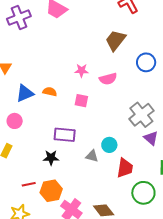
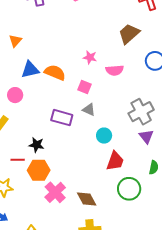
orange semicircle: (50, 92) -> (55, 72), size x1.5
gray triangle: (92, 156) -> (89, 110), moved
black star: (51, 158) -> (37, 145), moved

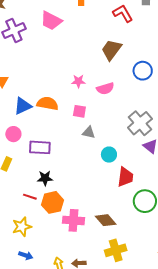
purple rectangle: (62, 118) -> (40, 147), moved
red line: (18, 160) -> (30, 197), turned 32
pink cross: (55, 192) -> (73, 220), turned -30

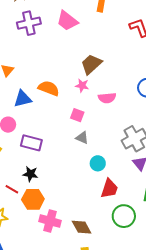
brown trapezoid: (111, 50) -> (91, 64), moved
orange semicircle: (48, 103) -> (49, 88), moved

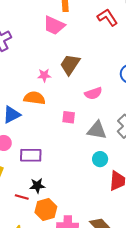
pink trapezoid: (67, 21) -> (54, 25), moved
pink star: (82, 85) -> (44, 75), moved
gray triangle: (82, 138) -> (97, 130), moved, size x1.5
red line: (12, 189) -> (22, 197), moved

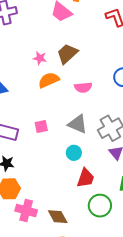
orange semicircle: (34, 98) -> (49, 80), moved, turned -45
pink square: (69, 117) -> (41, 127), moved, turned -32

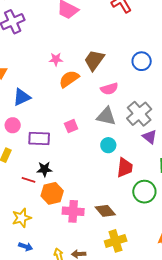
brown trapezoid: (67, 54) -> (94, 60), moved
pink semicircle: (83, 87) -> (109, 89), moved

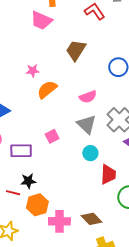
brown trapezoid: (94, 60) -> (76, 50), moved
gray triangle: (106, 116) -> (87, 124), turned 35

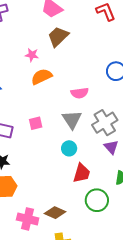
brown trapezoid: (76, 50) -> (58, 36), moved
brown diamond: (92, 219) -> (55, 213), turned -35
pink cross: (59, 221) -> (28, 219), moved

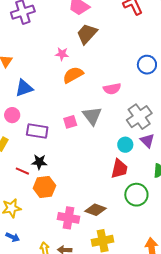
gray triangle: (72, 120) -> (92, 116), moved
cyan circle: (69, 148) -> (125, 145), moved

